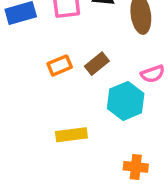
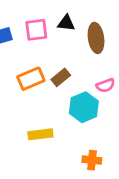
orange rectangle: (60, 65) -> (31, 79), size x1.4

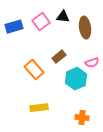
pink square: (36, 30) -> (41, 22), turned -30
orange rectangle: (31, 79) -> (34, 70), moved, turned 72
yellow rectangle: (40, 134) -> (39, 108), moved

